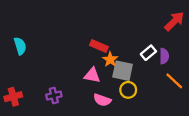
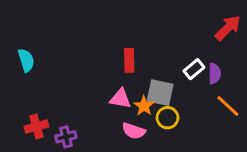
red rectangle: (99, 46) -> (129, 60), turned 66
orange star: (110, 59) -> (144, 106), moved
purple cross: (54, 96) -> (66, 137), moved
red cross: (13, 97) -> (37, 127), moved

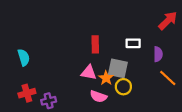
cyan semicircle: (26, 60) -> (24, 57), moved
white rectangle: (194, 69) -> (133, 43), moved, turned 40

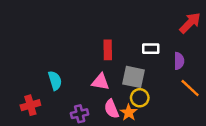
cyan semicircle: (24, 57) -> (55, 81), moved
orange star: (106, 78) -> (129, 113), moved
pink semicircle: (98, 96) -> (111, 109), turned 49
purple cross: (49, 101) -> (80, 114), moved

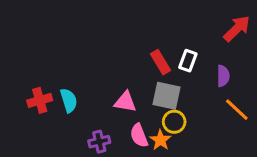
white rectangle: (151, 49) -> (188, 61), turned -70
red rectangle: (108, 50) -> (160, 62), moved, turned -30
red cross: (30, 105) -> (40, 100), moved

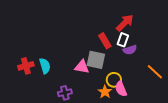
red arrow: (237, 29) -> (125, 23), moved
purple semicircle: (223, 76) -> (130, 50), moved, turned 72
gray square: (167, 96) -> (96, 60), moved
pink semicircle: (139, 136) -> (121, 89), moved

